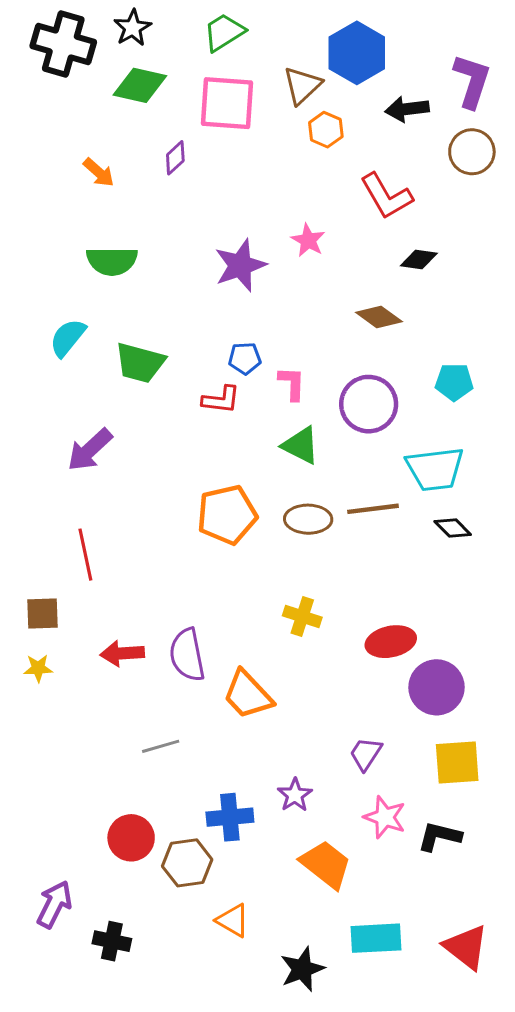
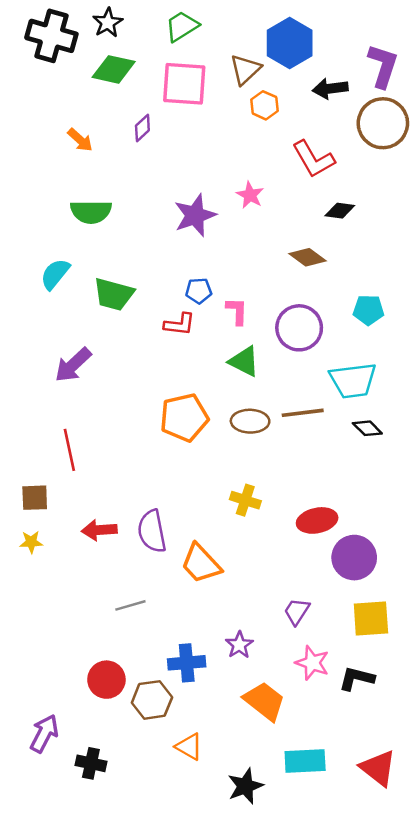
brown circle: (472, 152) -> (383, 123), size x1.4

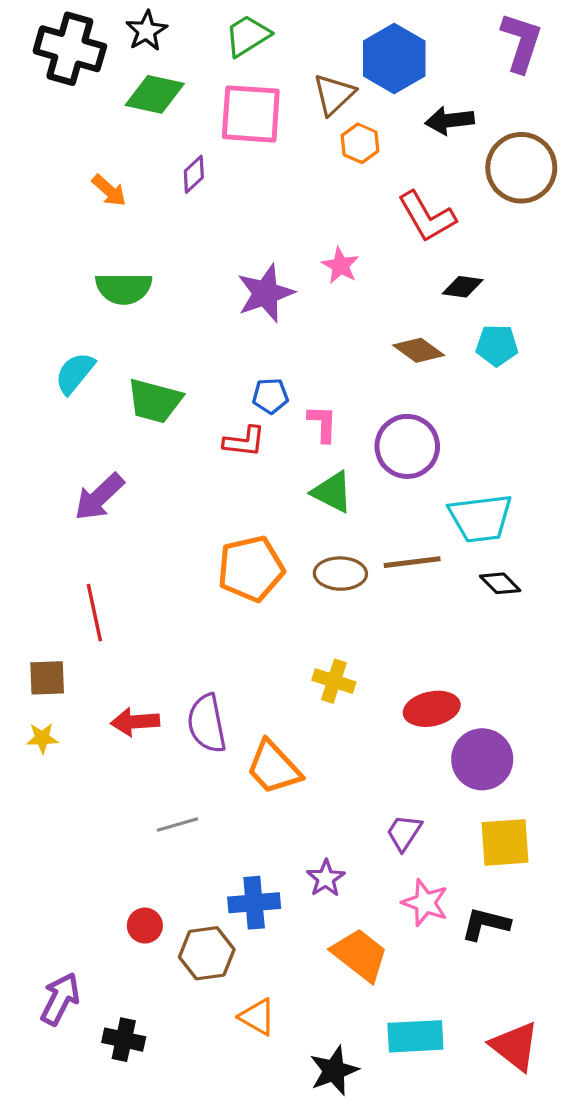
purple L-shape: (383, 66) -> (521, 42), moved
cyan pentagon: (369, 310) -> (497, 345), moved
red circle: (106, 680) -> (145, 926), size x0.7

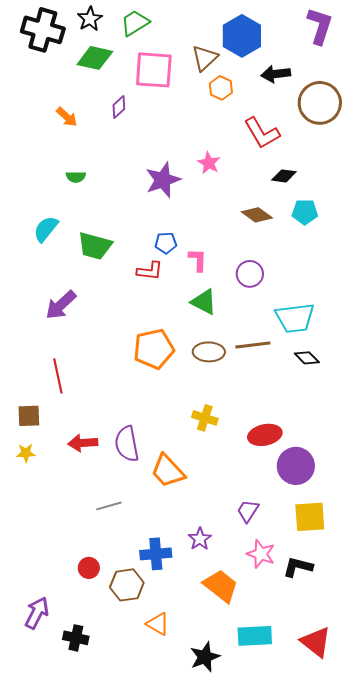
green trapezoid: (248, 36) -> (135, 23), moved
green semicircle: (124, 288) -> (76, 177), size x0.6
purple circle: (407, 446) -> (250, 274), size x0.7

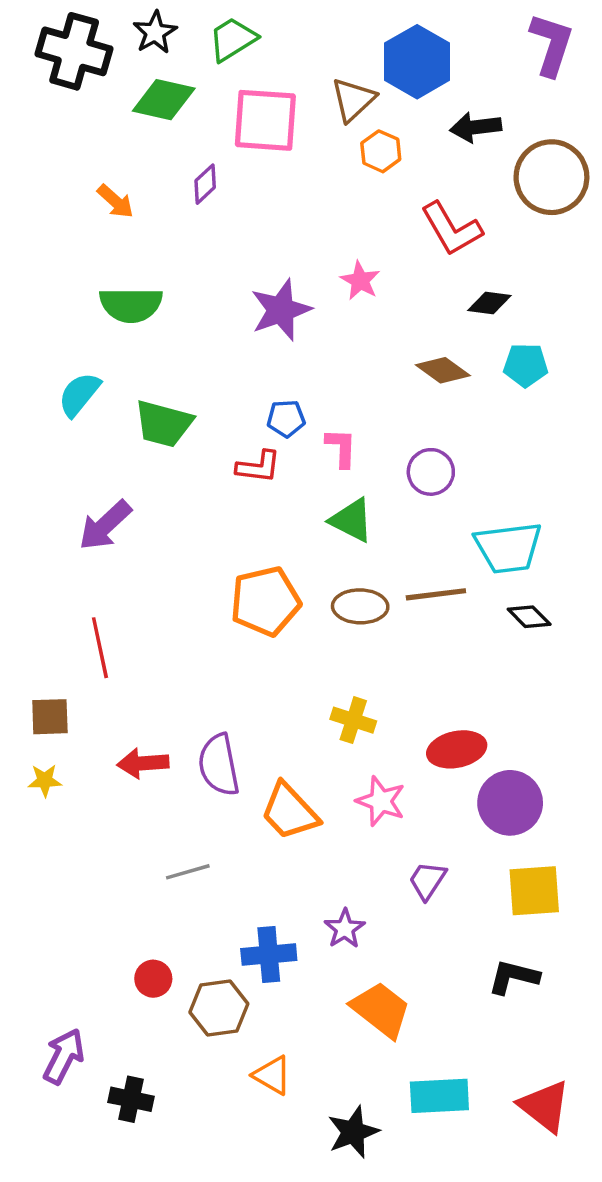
green semicircle: (76, 177) -> (131, 305), size x1.8
pink star: (261, 554) -> (381, 801), moved

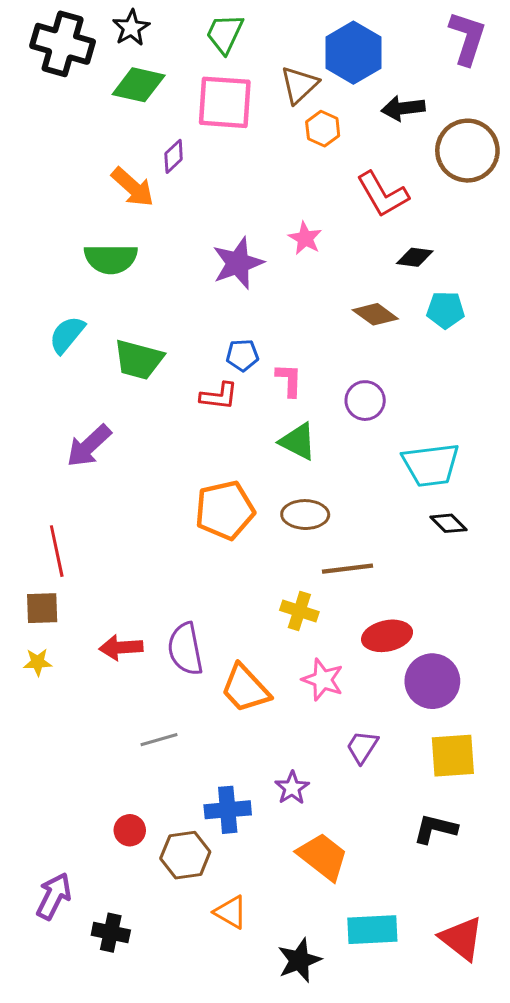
green trapezoid: (233, 39) -> (225, 34), moved, turned -33
orange arrow: (115, 201) -> (133, 187), moved, size x1.4
brown line: (436, 594) -> (348, 569), moved
red line: (100, 648) -> (57, 551), moved

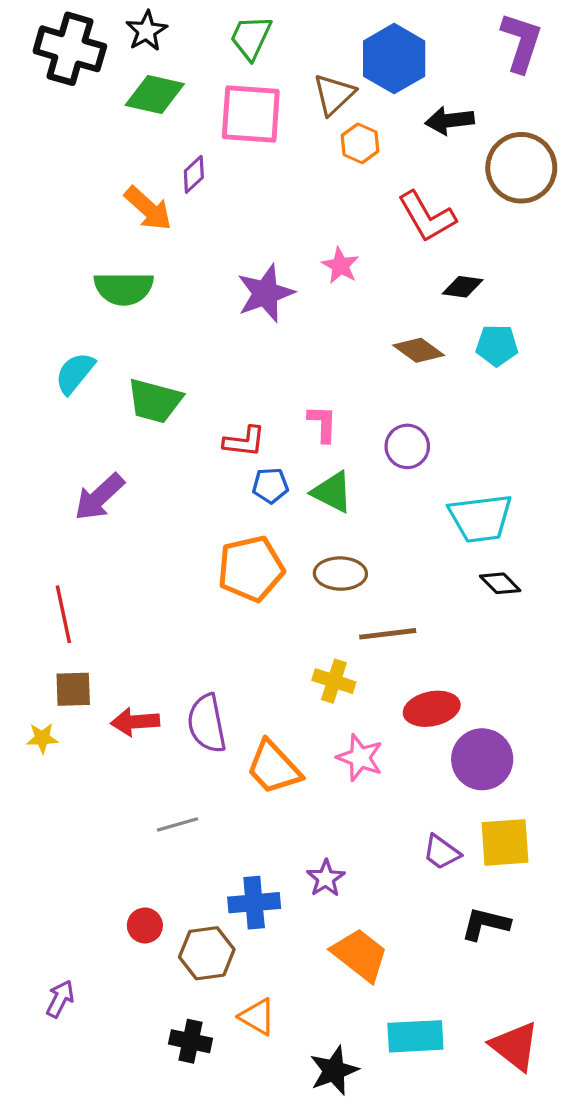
blue pentagon: (242, 355) -> (270, 486), moved
brown square: (42, 608) -> (73, 689), moved
purple trapezoid: (362, 747) -> (441, 852), moved, turned -87
purple arrow: (54, 896) -> (60, 999), size x0.7
black cross: (111, 933) -> (191, 1041), moved

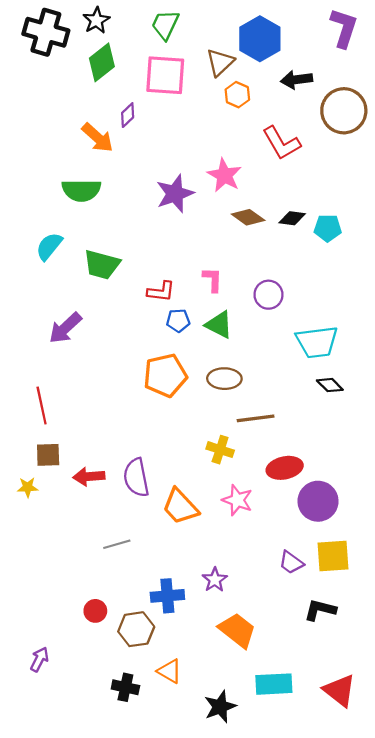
green diamond: (155, 94) -> (102, 62), turned -51
pink star: (340, 266) -> (224, 175), size x1.4
black diamond: (463, 287) -> (292, 218), moved
brown diamond: (419, 350) -> (248, 217), moved

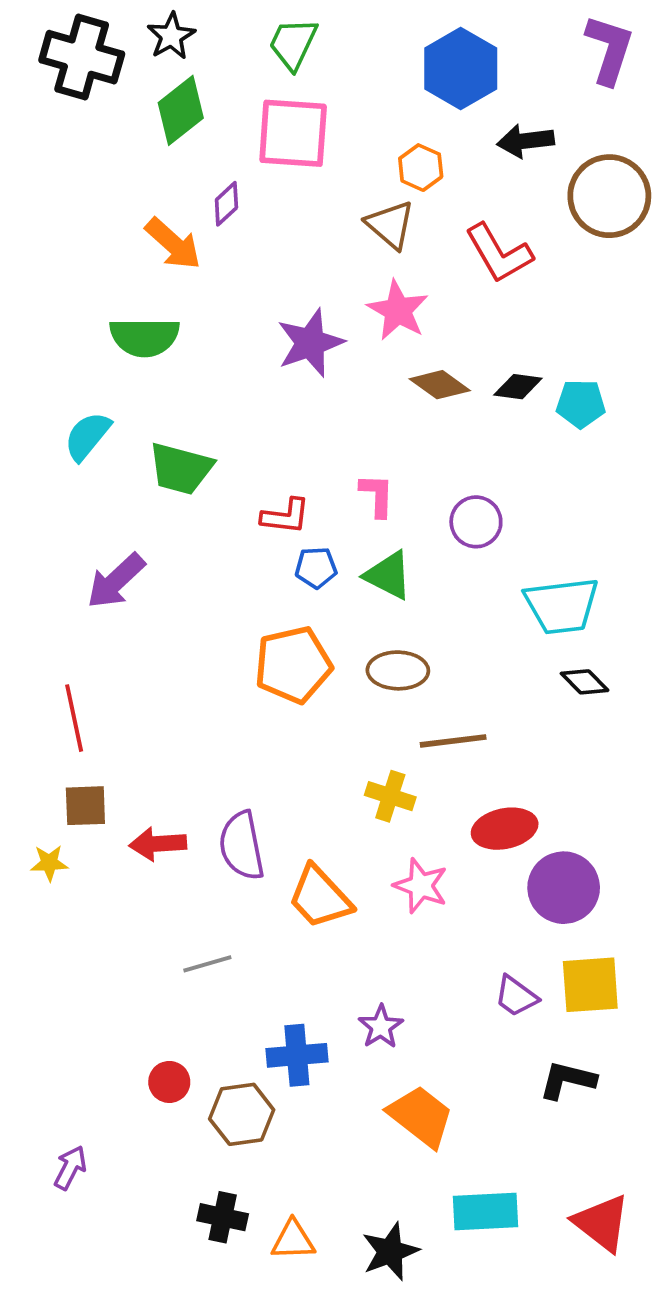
brown triangle: (220, 62) -> (390, 225), moved, turned -36
orange triangle: (170, 671) -> (293, 1240), moved, turned -32

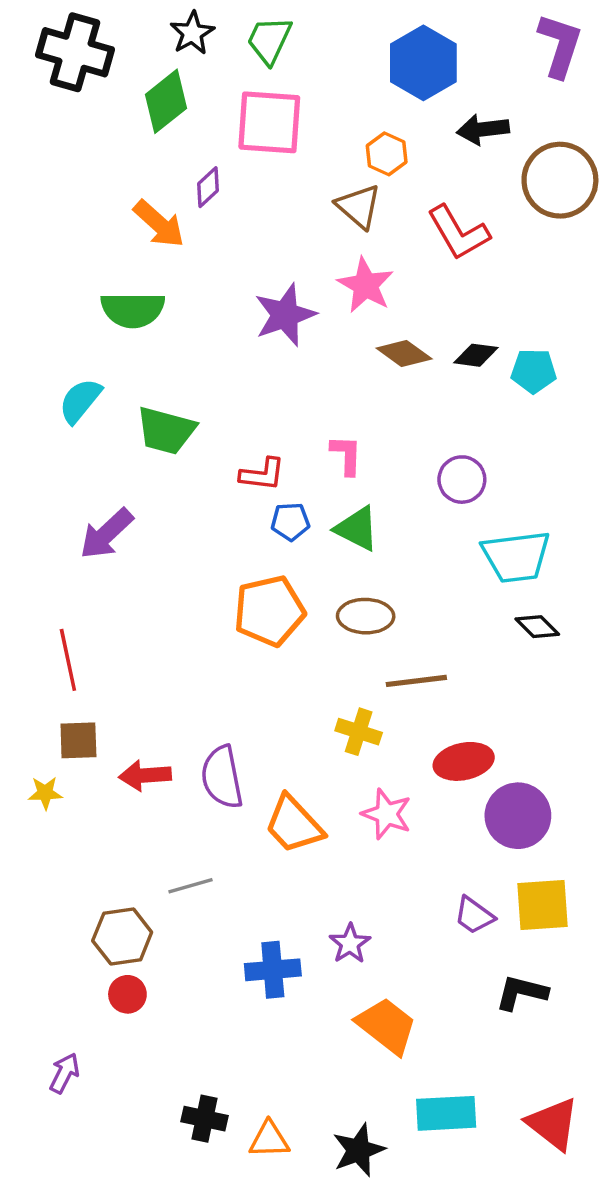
black star: (171, 36) -> (192, 33), moved
purple circle: (476, 522) -> (462, 480), moved
red circle: (169, 1082) -> (127, 994), moved
brown hexagon: (242, 1114) -> (122, 937), moved

